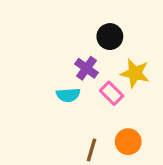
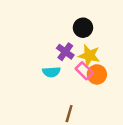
yellow star: (135, 73) -> (89, 55), moved
orange circle: (128, 142) -> (97, 74), moved

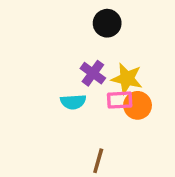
black circle: (83, 28) -> (107, 23), moved
pink rectangle: (84, 71) -> (120, 100), turned -48

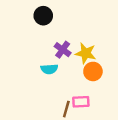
black circle: (107, 23) -> (43, 16), moved
pink rectangle: (120, 100) -> (81, 102), moved

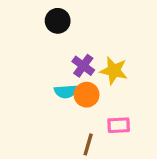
orange circle: (93, 71) -> (87, 95), moved
pink rectangle: (81, 102) -> (119, 125), moved

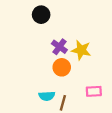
cyan semicircle: (66, 91) -> (47, 96), moved
pink rectangle: (119, 125) -> (94, 91), moved

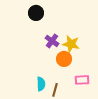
orange circle: (62, 67) -> (64, 59), moved
cyan semicircle: (47, 96) -> (41, 84), turned -88

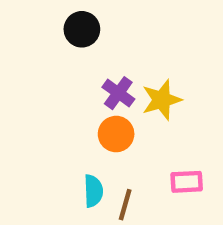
yellow star: (71, 44) -> (162, 100), turned -30
orange circle: (64, 59) -> (116, 134), moved

